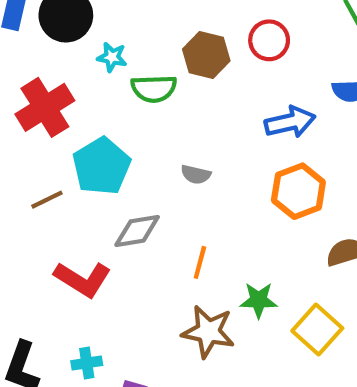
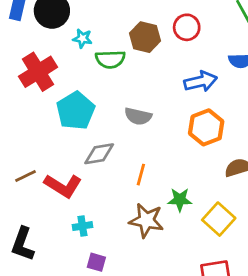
gray semicircle: (196, 174) -> (138, 116), size x1.4
brown line: (47, 200) -> (26, 176), moved
cyan cross: (87, 363) -> (82, 226), moved

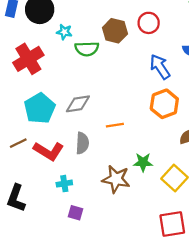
blue arrow: (201, 81) -> (160, 67), turned -110
cyan pentagon: (76, 111) -> (40, 108), moved
gray semicircle: (138, 116) -> (82, 143), moved, turned -100
gray diamond: (99, 154) -> (78, 104), moved
orange line: (141, 175) -> (115, 125), moved, turned 66

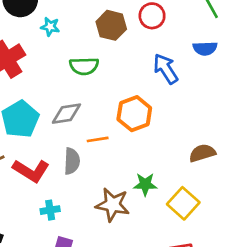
green semicircle: (87, 49) -> (84, 66), moved
orange hexagon: (164, 104) -> (134, 114), moved
orange line: (115, 125) -> (98, 139), moved

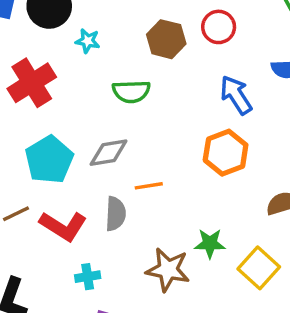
orange hexagon: (134, 114) -> (226, 153), moved

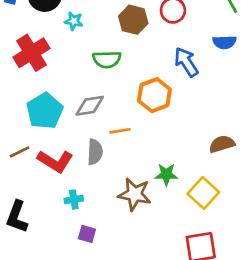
orange hexagon: (226, 153) -> (154, 95), moved

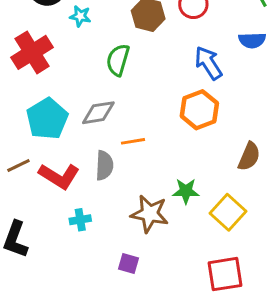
green semicircle: (107, 59) -> (118, 60), turned 108
orange hexagon: (154, 95) -> (199, 110), moved
brown semicircle: (222, 144) -> (249, 156), turned 130
purple square: (87, 234) -> (129, 263), moved

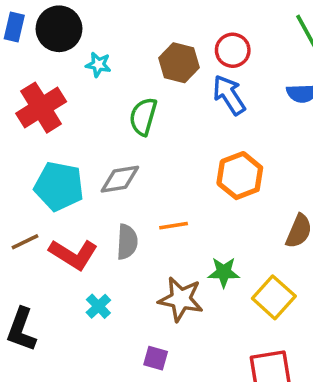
blue arrow: (208, 63) -> (229, 95), moved
cyan pentagon: (47, 119) -> (59, 186), turned -30
orange line: (133, 141) -> (174, 226), moved
cyan cross: (80, 220) -> (98, 306), turned -35

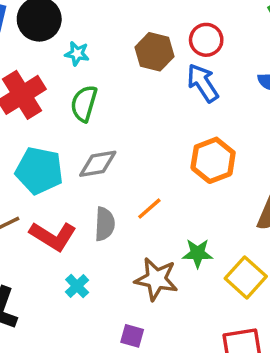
green semicircle: (143, 116) -> (84, 104), moved
orange line: (174, 226) -> (149, 209), turned -32

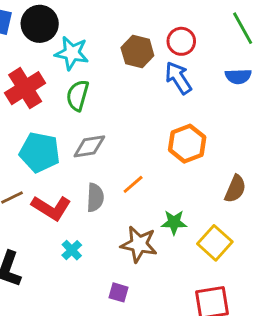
cyan star: (77, 54) -> (72, 53), size x1.6

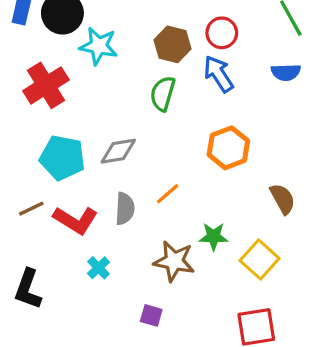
green semicircle: (78, 95) -> (163, 94), moved
brown semicircle: (235, 189) -> (283, 199), turned -52

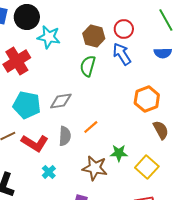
orange hexagon: (228, 148) -> (147, 99), moved

